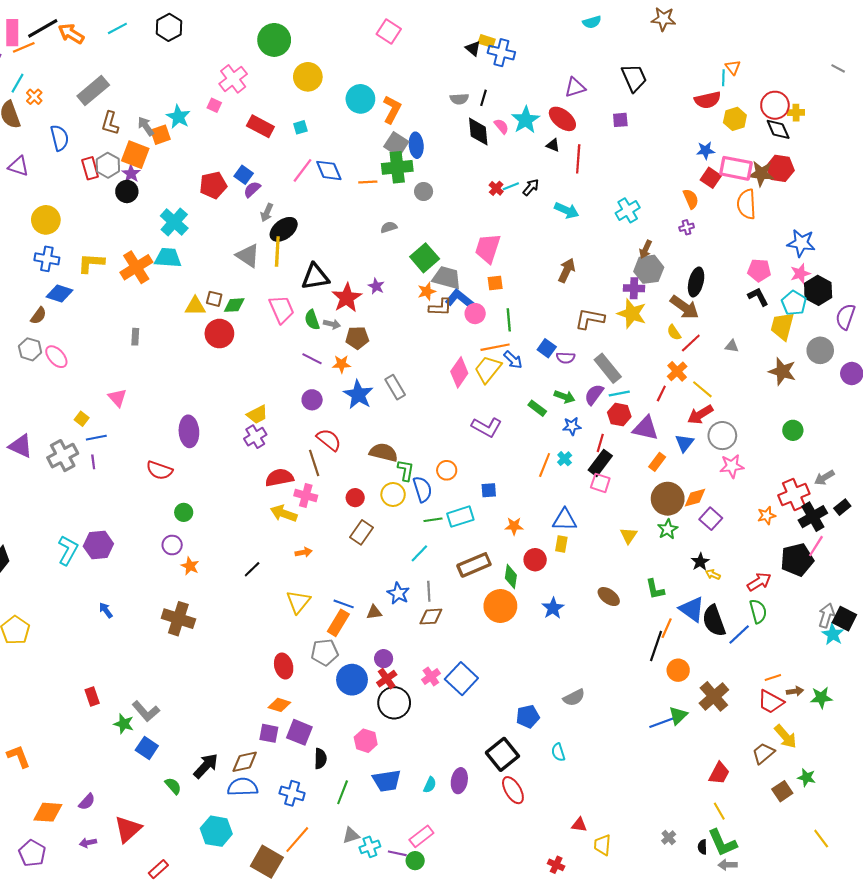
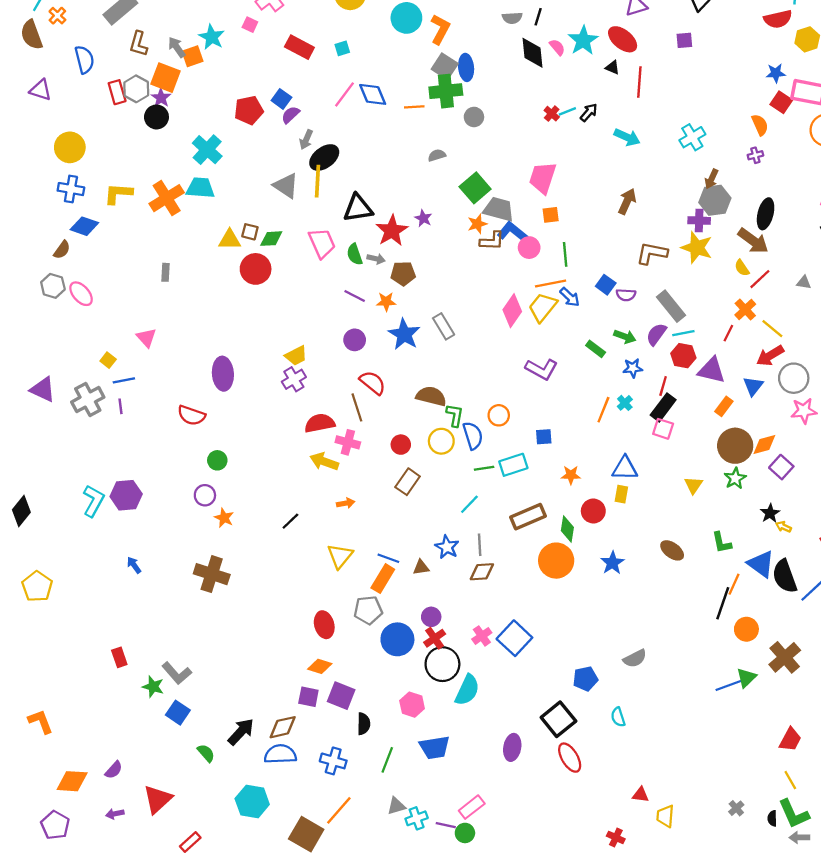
cyan semicircle: (430, 785) -> (467, 690), moved, size x1.8

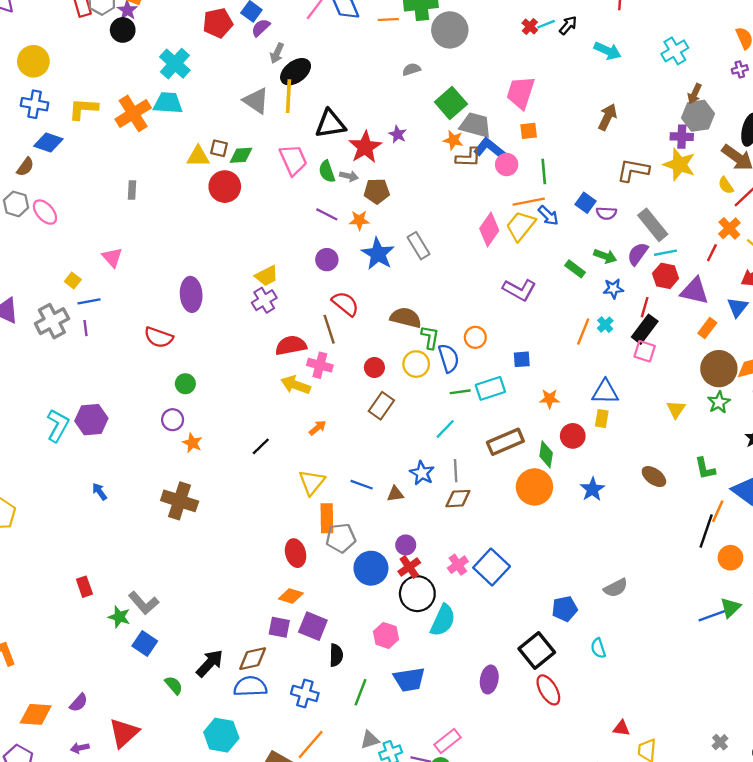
gray circle: (474, 117) -> (450, 30), size x1.8
orange star: (477, 224) -> (453, 140), turned 30
orange arrow: (346, 503) -> (318, 428), turned -30
orange rectangle: (383, 579) -> (327, 518), moved, turned -32

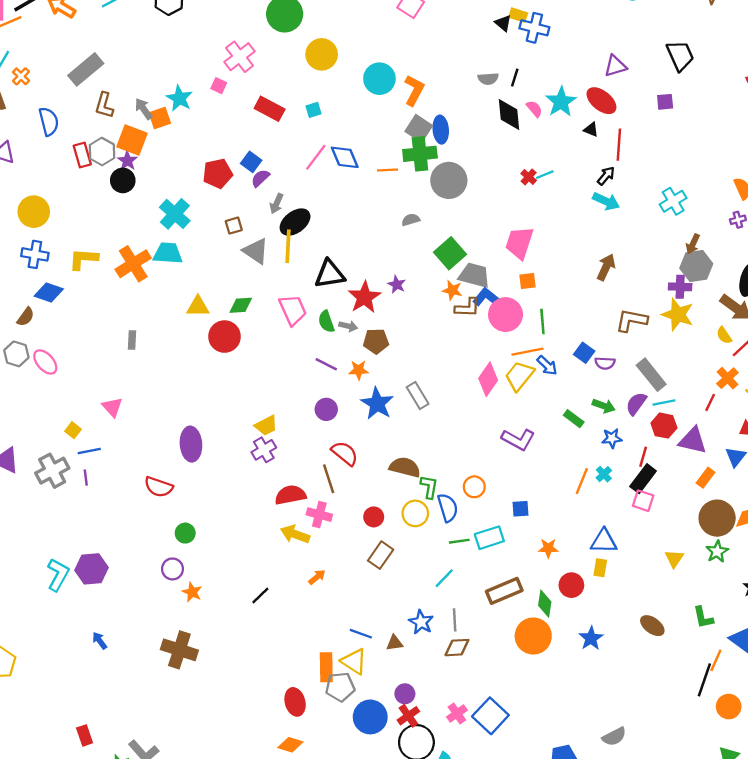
black arrow: (568, 25) -> (606, 176), moved
brown square: (219, 148) -> (234, 226), moved, turned -30
pink circle: (507, 165) -> (505, 315), size x1.5
yellow triangle: (312, 482) -> (354, 661), moved, turned -36

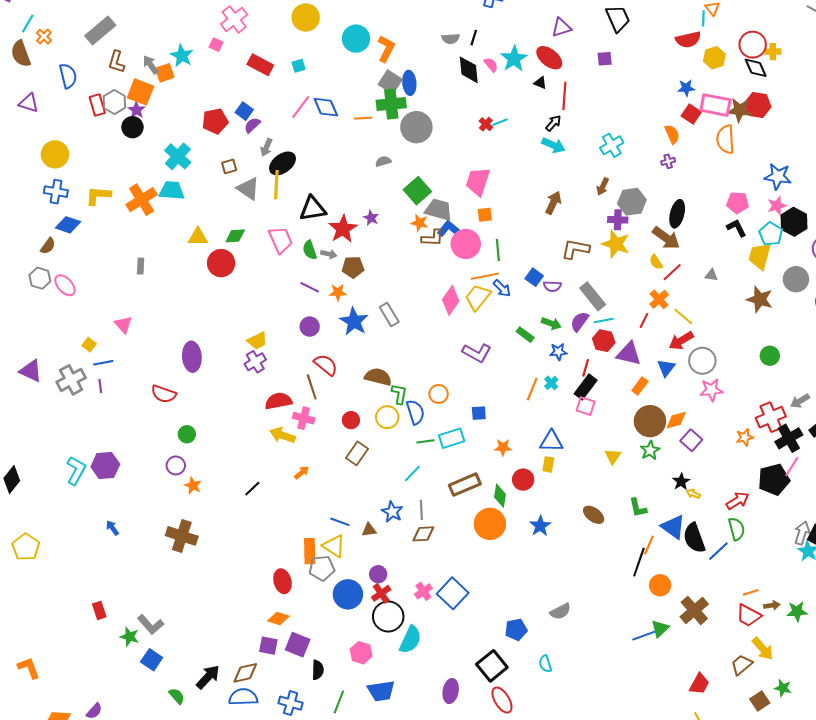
brown arrow: (693, 244) -> (603, 187), moved

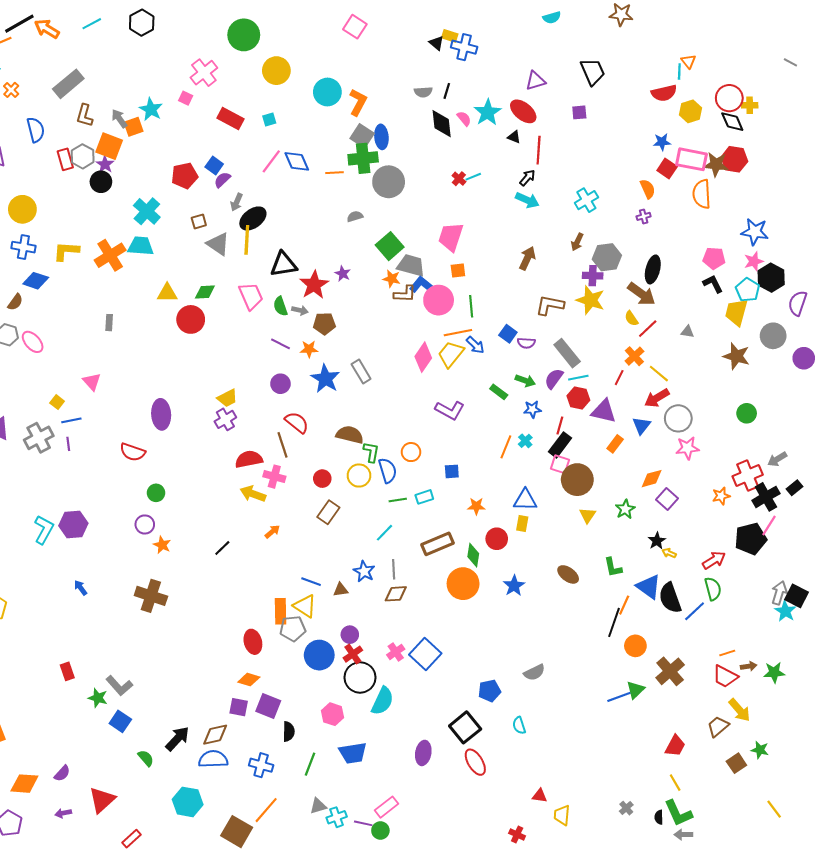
brown circle: (650, 421) -> (577, 480), moved
cyan rectangle: (452, 438) -> (424, 497), size x0.7

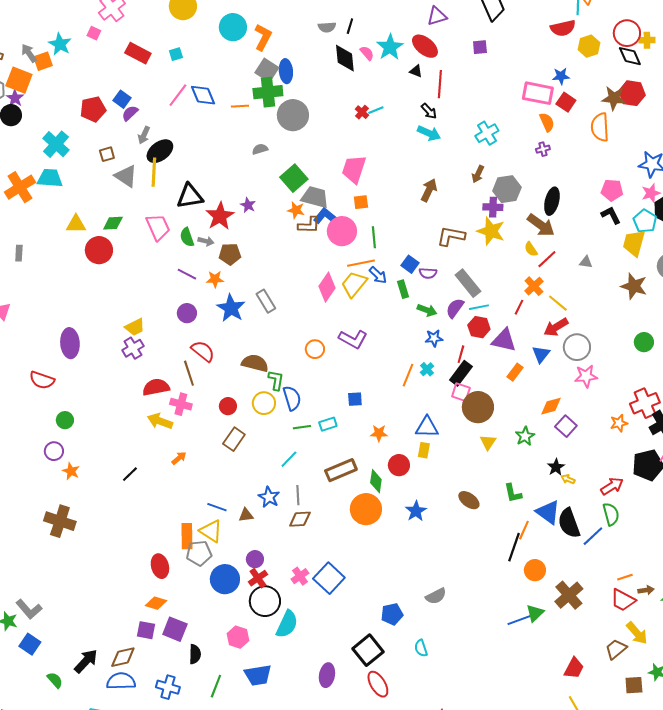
pink rectangle: (692, 159) -> (538, 93), moved
black arrow: (527, 178) -> (429, 111), turned 96
green rectangle: (499, 392) -> (403, 289), moved, turned 36
orange circle: (411, 452) -> (315, 349), moved
brown square: (736, 763) -> (634, 685), turned 30

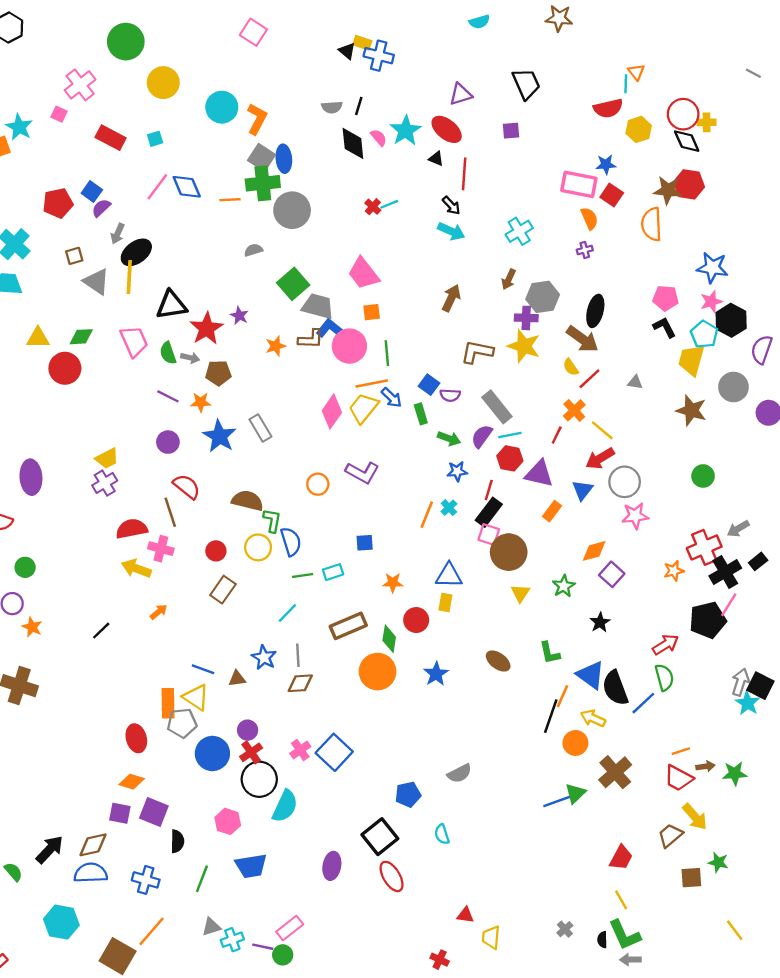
pink trapezoid: (354, 169) -> (363, 273), turned -56
orange star: (296, 210) -> (276, 346), moved, turned -30
yellow arrow: (568, 479) -> (593, 718), moved, size x1.5

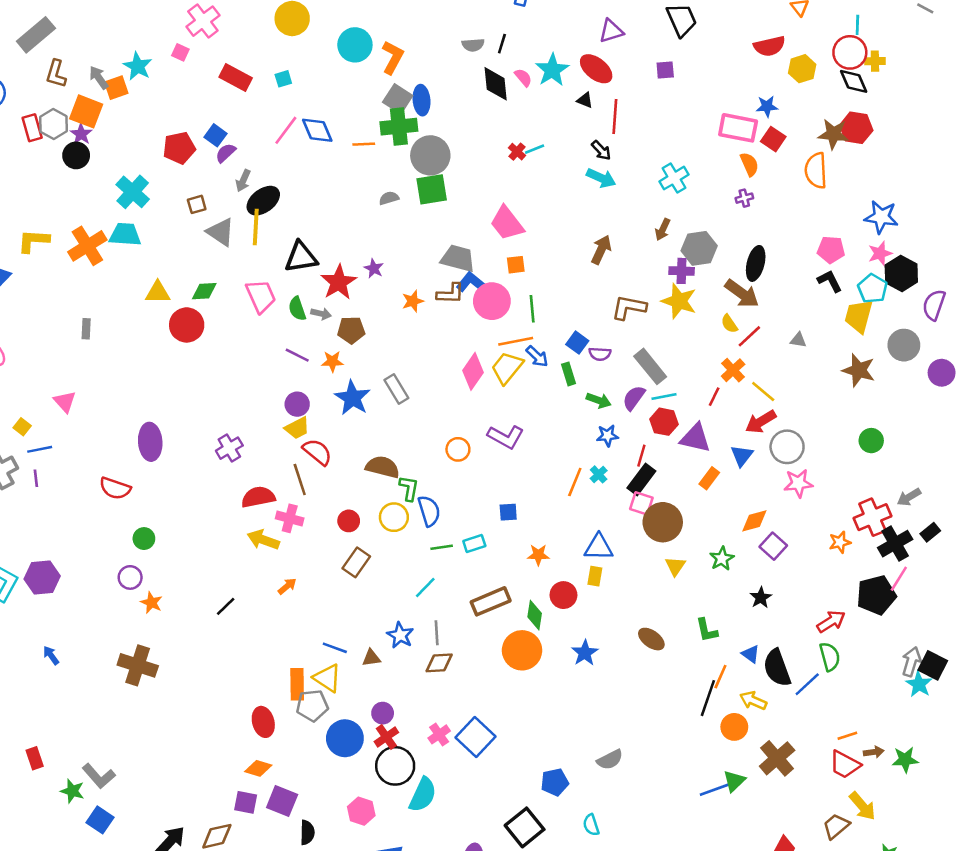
cyan line: (626, 84) -> (857, 25), moved
green square: (293, 284) -> (432, 189), moved, turned 32
yellow trapezoid: (107, 458) -> (297, 428), moved
blue triangle: (591, 675) -> (751, 654), size x0.6

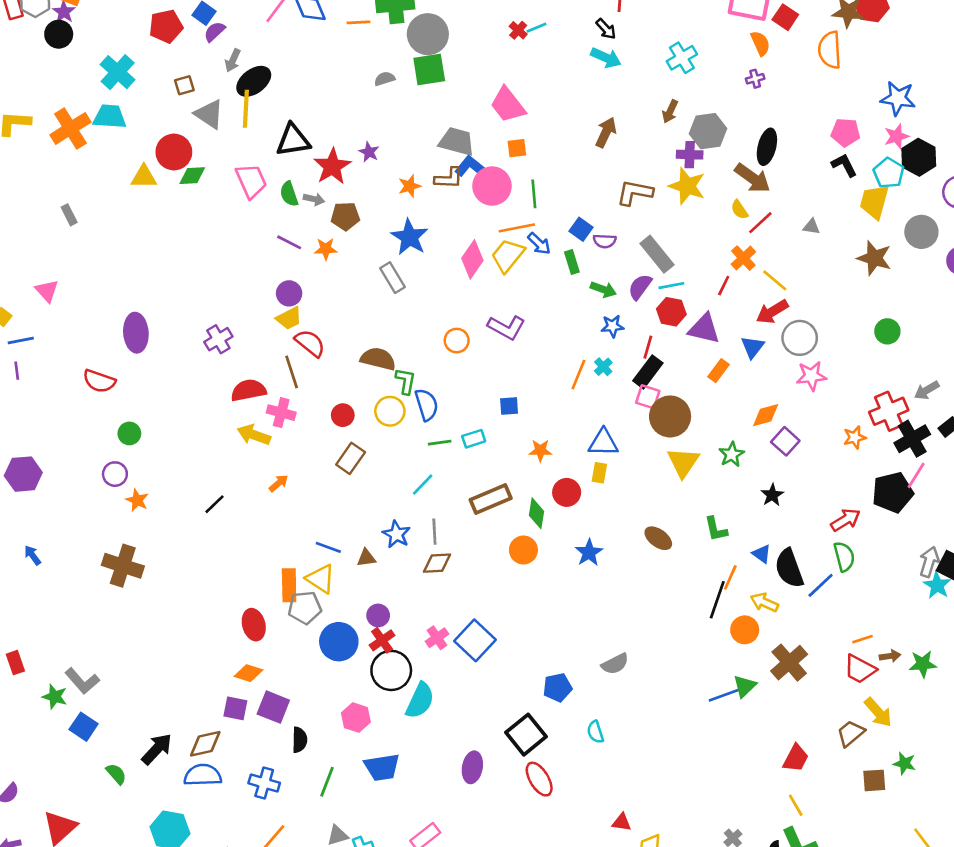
red circle: (187, 325) -> (174, 152), moved
gray rectangle: (86, 329) -> (69, 215), turned -30
blue star: (352, 398) -> (410, 237), moved
yellow triangle: (675, 566) -> (683, 462), size x1.5
orange circle: (522, 650) -> (523, 550), size x0.7

